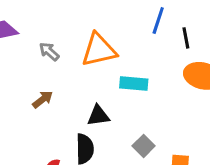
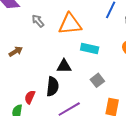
brown arrow: (43, 99) -> (16, 51), moved
gray square: (144, 146) -> (97, 80), moved

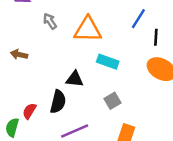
brown arrow: (16, 51) -> (19, 54), turned -144

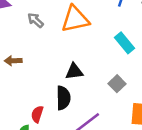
cyan rectangle: (108, 62) -> (125, 43), moved, turned 45

